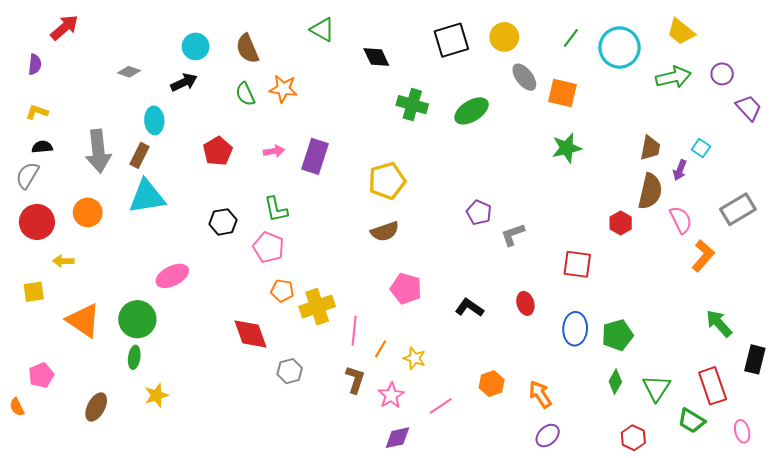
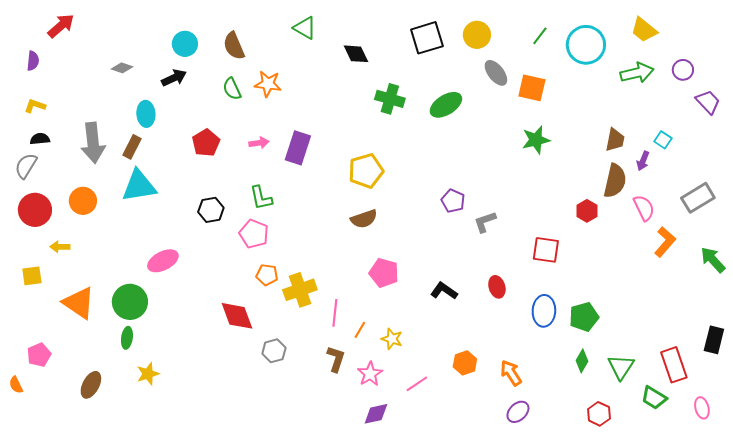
green arrow: (719, 323) -> (713, 260), moved

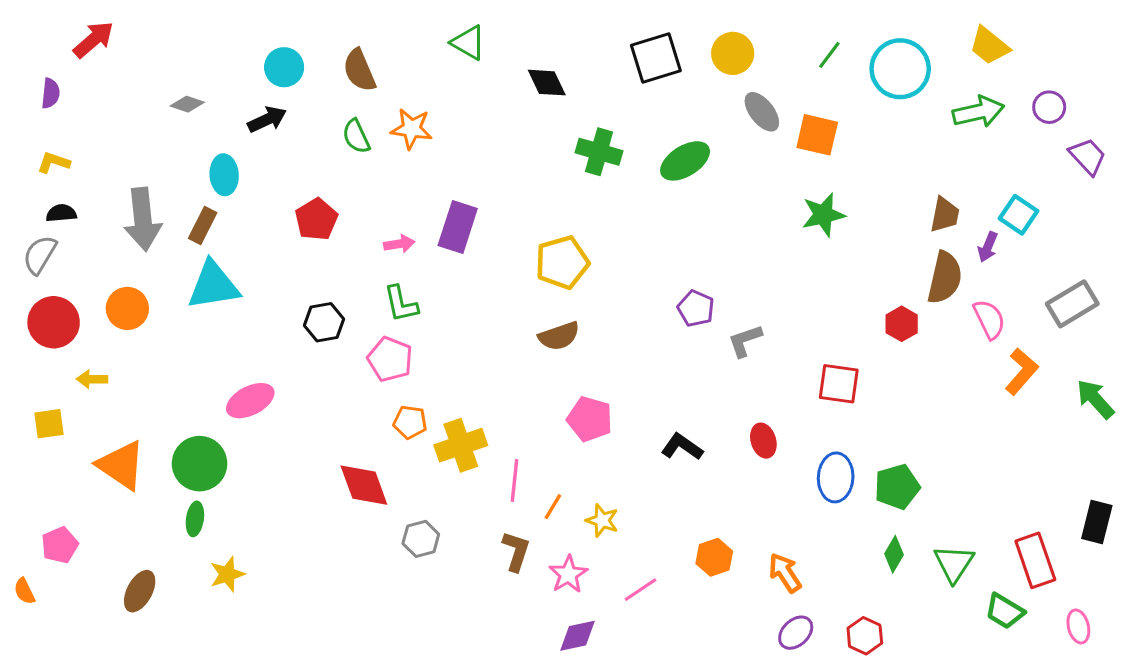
cyan square: (663, 140) -> (1018, 215), size x1.4
pink arrow: (259, 143) -> (399, 244), moved
red hexagon: (599, 414) -> (865, 636), moved

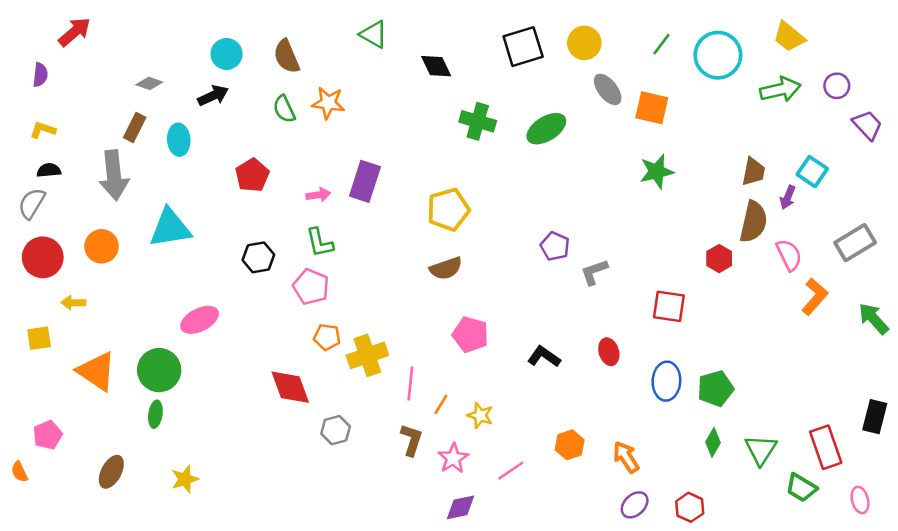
brown rectangle: (203, 225) -> (135, 127), moved
yellow star: (227, 574) -> (185, 479), moved

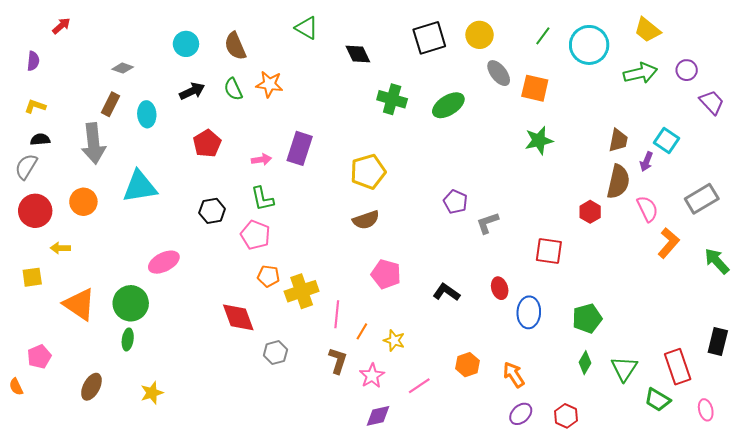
red arrow: (75, 32) -> (61, 26), size x0.7
black arrow: (213, 96) -> (192, 91), moved
blue ellipse: (666, 381) -> (529, 312), moved

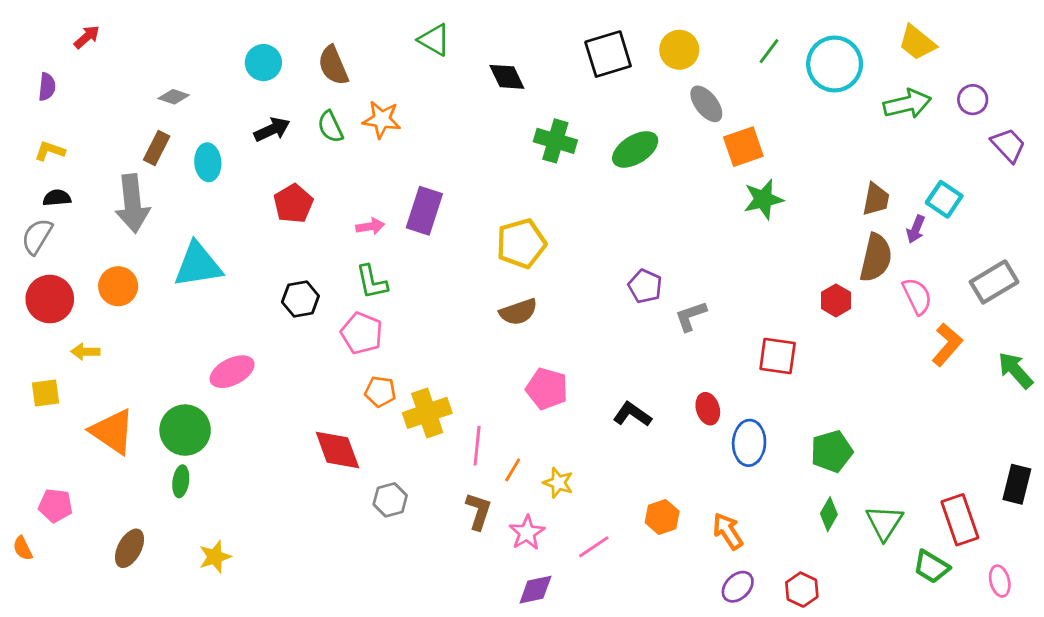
orange square: (535, 88) -> (743, 147), moved, turned -32
pink pentagon: (39, 357) -> (55, 506), turned 30

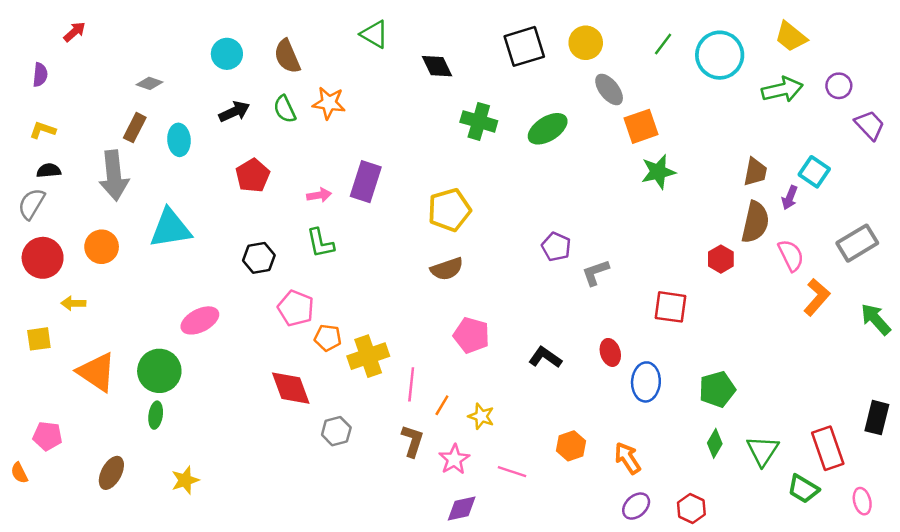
pink pentagon: (362, 333) -> (296, 308), moved
pink line: (594, 547) -> (512, 472), turned 52

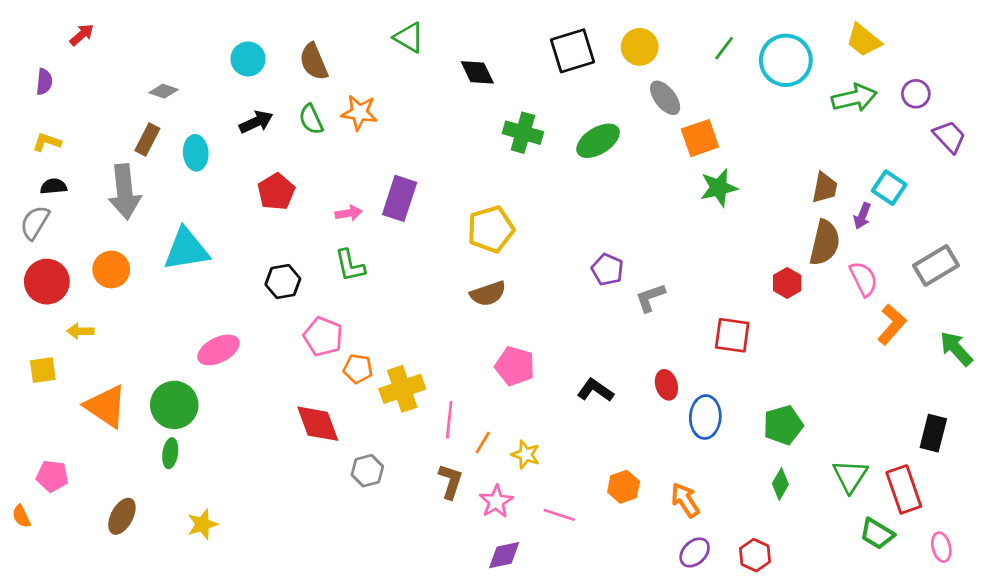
black rectangle: (877, 418) -> (933, 433), moved
green triangle: (763, 451) -> (850, 476), moved

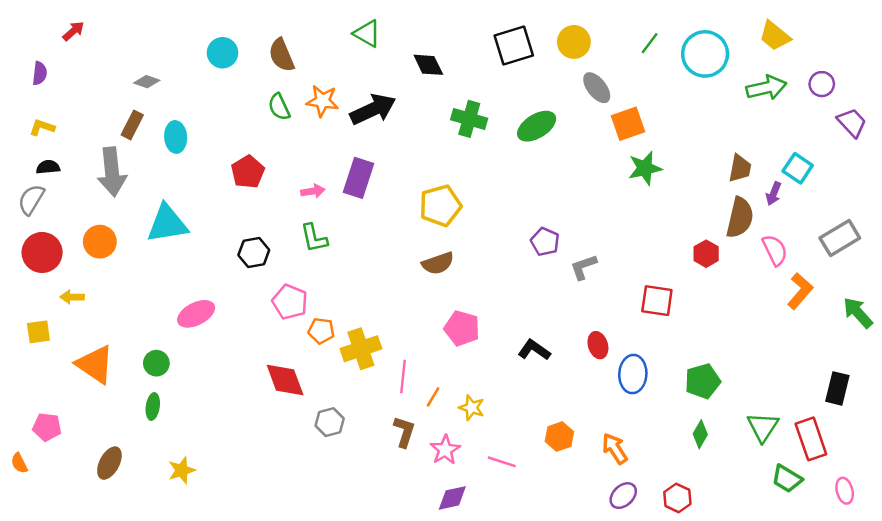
black arrow: (256, 122) -> (373, 109), moved, size x1.5
green circle: (174, 405) -> (156, 363), size x0.6

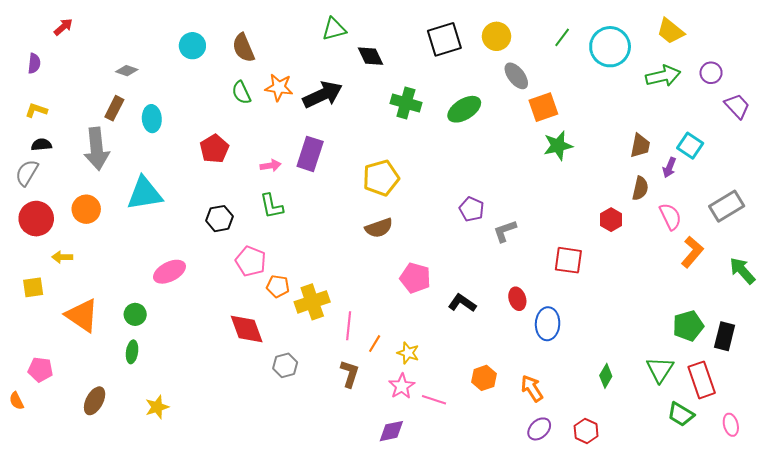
green triangle: (367, 34) -> (334, 29), moved, turned -45
brown semicircle: (740, 218) -> (640, 188), size x0.7
pink pentagon: (462, 328) -> (415, 278), moved
green pentagon: (703, 381) -> (688, 326), moved
pink star: (445, 450) -> (402, 386), moved

